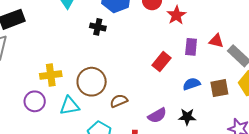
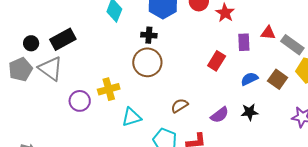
brown circle: (92, 82) -> (147, 62), moved
brown square: (219, 88) -> (278, 79), turned -36
purple circle: (35, 101) -> (80, 101), moved

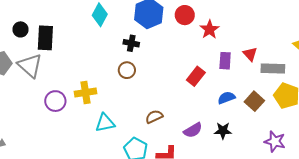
red triangle: (268, 33) -> (250, 54), turned 35
black rectangle: (63, 39) -> (45, 38), turned -65
black circle: (31, 43) -> (20, 29), moved
gray rectangle: (292, 45) -> (273, 68), turned -40
brown circle: (147, 62) -> (127, 70), size x0.6

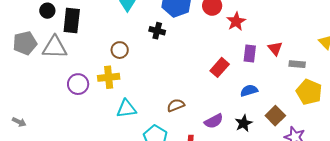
gray triangle: (30, 66) -> (55, 47), turned -44
gray rectangle: (273, 68) -> (297, 64), size x0.7
brown circle: (127, 70) -> (120, 50), moved
brown square: (254, 101) -> (275, 116), moved
black star: (223, 131) -> (244, 123), turned -30

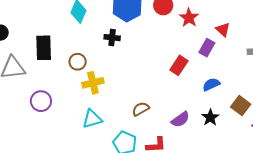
black rectangle: (72, 20) -> (44, 48), moved
red triangle: (275, 48) -> (223, 30), moved
purple rectangle: (250, 54) -> (207, 48), turned 30
yellow cross: (109, 77) -> (93, 83), moved

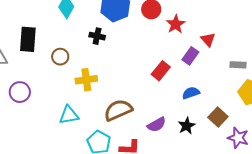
yellow cross: (93, 83) -> (86, 80), moved
brown semicircle: (141, 109) -> (118, 110), size x1.6

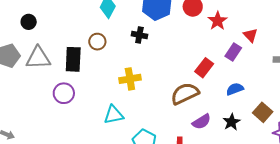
black rectangle: (28, 39) -> (73, 59), moved
brown circle: (60, 57) -> (97, 42), moved
brown semicircle: (118, 110) -> (185, 94), moved

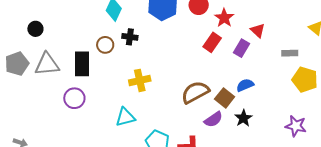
black cross: (139, 35) -> (130, 37), moved
red rectangle: (204, 68) -> (212, 42), moved
brown square: (263, 112) -> (225, 98), moved

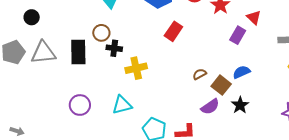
black cross: (130, 37) -> (114, 48), moved
red rectangle: (212, 42) -> (173, 31), moved
brown semicircle: (195, 92) -> (200, 74), moved, size x0.5
purple circle: (74, 98) -> (80, 105), moved

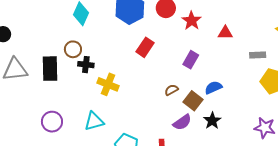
red triangle: (254, 17) -> (225, 33), turned -42
purple rectangle: (238, 35) -> (191, 60), moved
yellow cross: (136, 68) -> (108, 84), turned 35

